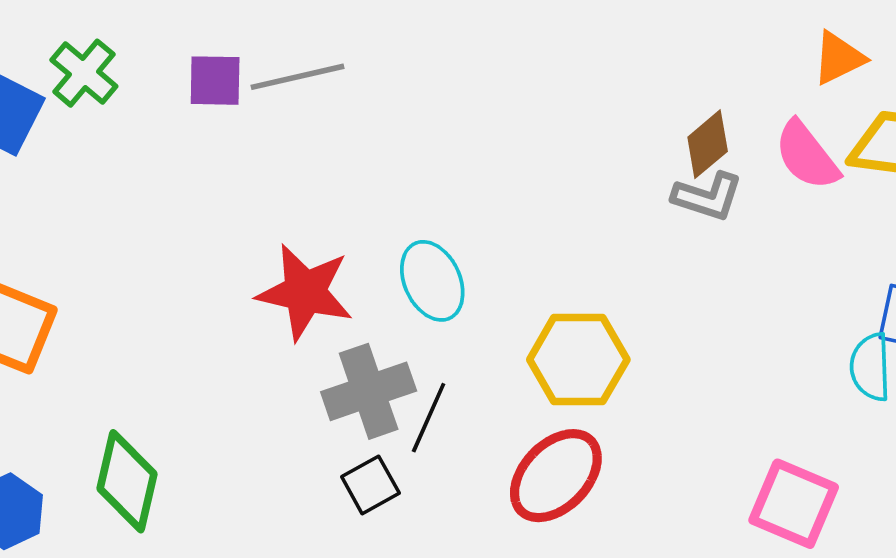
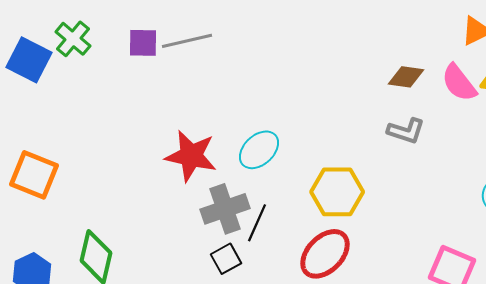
brown diamond: (708, 144) -> (406, 77), turned 48
gray L-shape: (708, 197) -> (406, 131), moved
cyan ellipse: (432, 281) -> (259, 150), turned 72

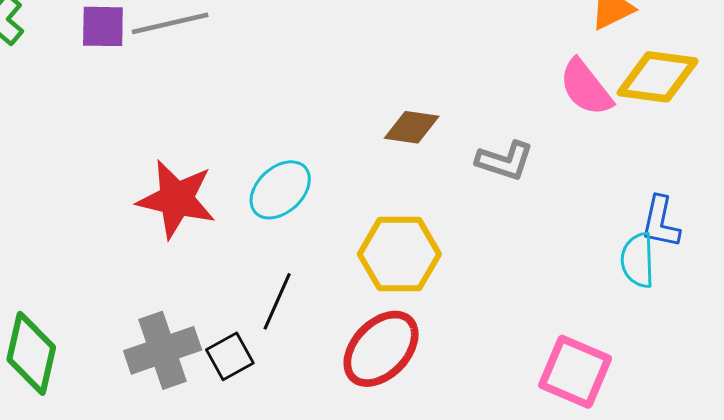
brown diamond: (406, 77) -> (412, 127), moved
gray cross: (225, 209) -> (163, 350), moved

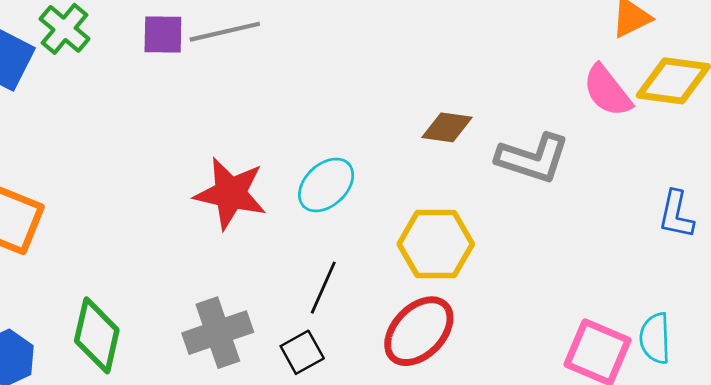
gray L-shape: (505, 161) -> (533, 158), size x1.4
cyan semicircle: (638, 260) -> (655, 338), moved
black square: (230, 356) -> (302, 352), moved

